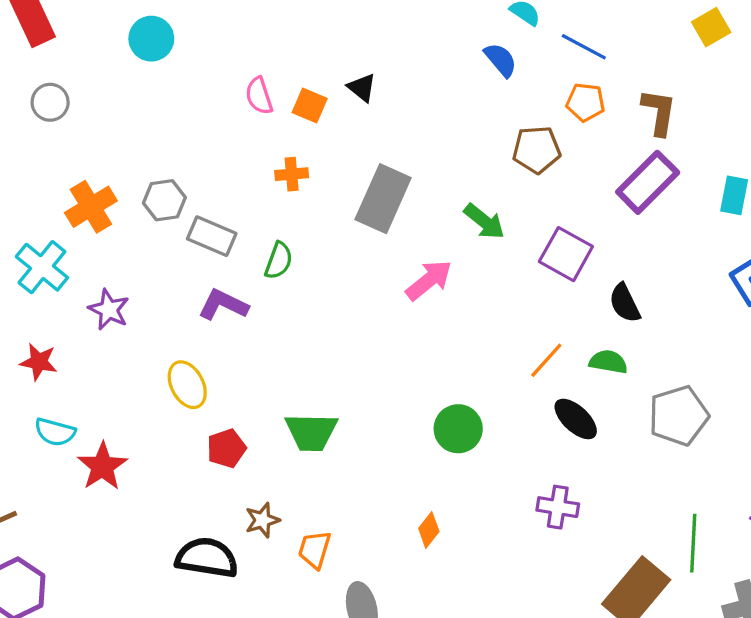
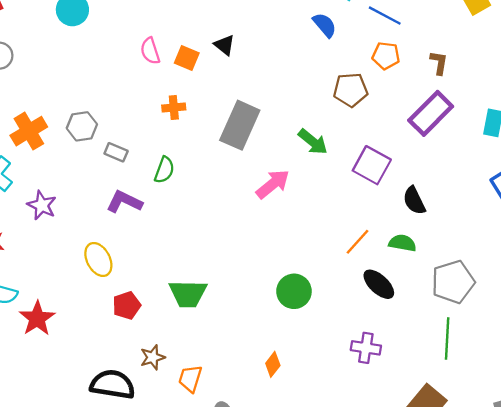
brown L-shape: (659, 112) -> (439, 63), size x0.7
gray rectangle: (212, 236) -> (116, 152), size x0.7
green line: (693, 543) -> (447, 338), moved

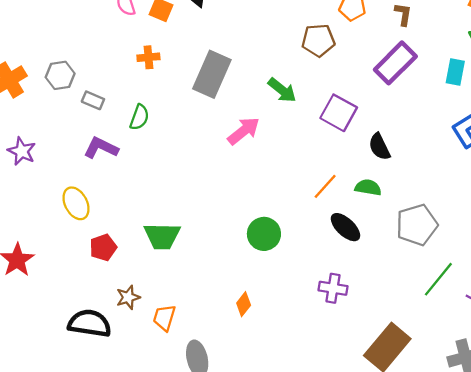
green line: (447, 338) -> (438, 279), moved, turned 36

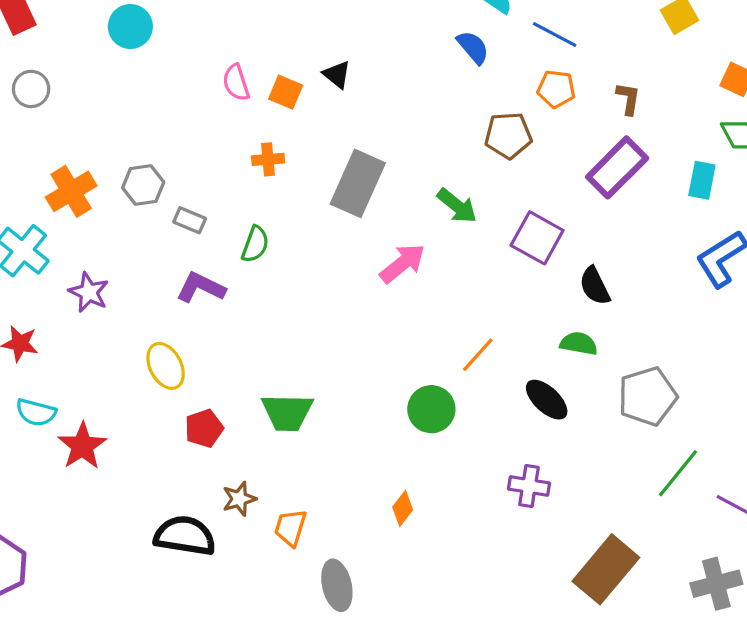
orange line: (325, 186) -> (478, 355), moved

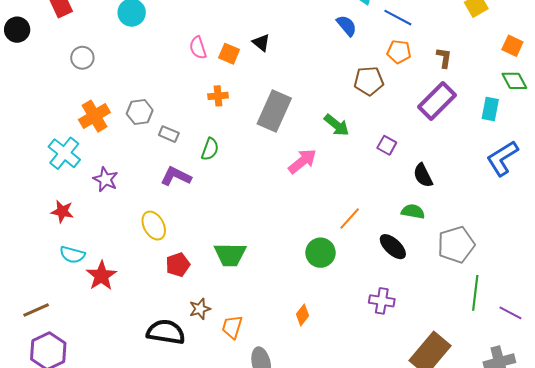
gray circle: (31, 89) -> (82, 58), moved
purple square: (537, 238) -> (387, 145), size x0.6
green line: (678, 473) -> (475, 293), turned -32

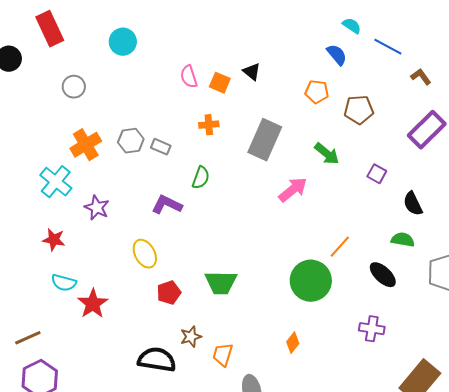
orange pentagon: (399, 52) -> (317, 92), moved
brown L-shape: (444, 58) -> (421, 77), moved, turned -45
gray rectangle: (169, 134) -> (161, 147), moved
green circle: (320, 253) -> (311, 281), size x1.4

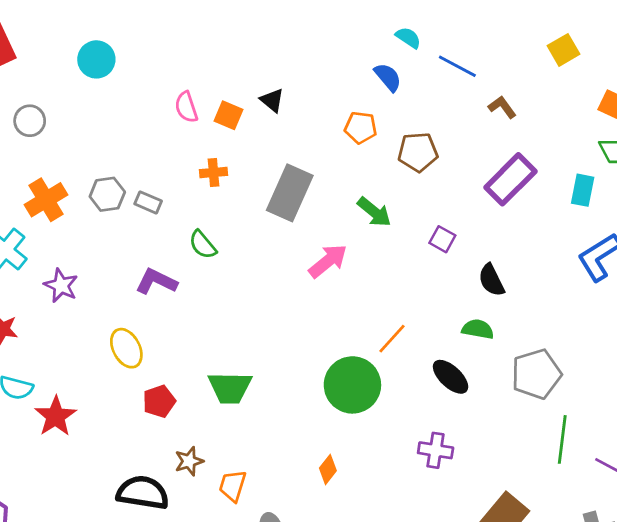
green semicircle: (201, 178) -> (203, 245), turned 120

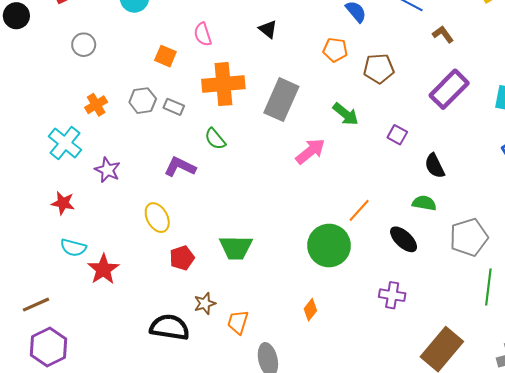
orange square: (229, 115) -> (165, 56), moved
orange cross: (214, 172) -> (223, 84), size x2.0
orange cross: (46, 200) -> (96, 105), size x0.7

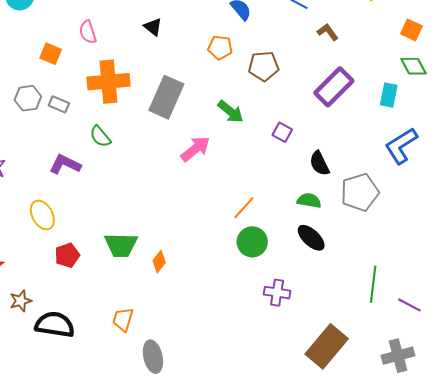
gray pentagon: (469, 237) -> (360, 192), moved
black ellipse: (404, 239) -> (311, 238), moved
green circle: (329, 246) -> (252, 242), moved, size x0.7
brown star: (205, 303) -> (21, 301), moved
orange diamond: (310, 310) -> (159, 262), moved

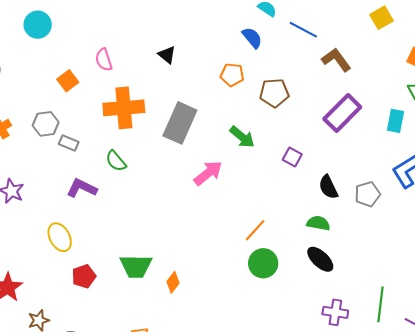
brown L-shape: (328, 32) -> (336, 60), size x1.4
orange square: (51, 54) -> (68, 81), turned 30
gray rectangle: (59, 104) -> (69, 143), moved
gray pentagon: (360, 192) -> (367, 194), moved, size x0.7
purple cross: (277, 293) -> (335, 312), moved

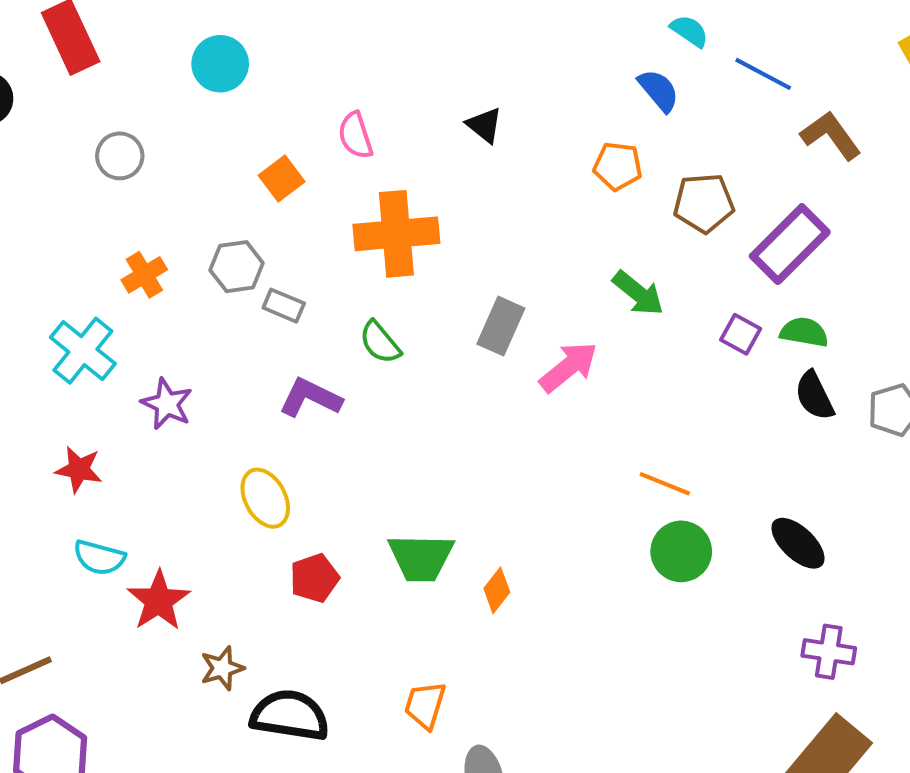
purple rectangle: (342, 113) -> (790, 244), moved
gray rectangle: (180, 123) -> (501, 326), moved, size x0.7
green semicircle: (318, 223) -> (804, 332), moved
orange line: (255, 230) -> (665, 484), turned 70

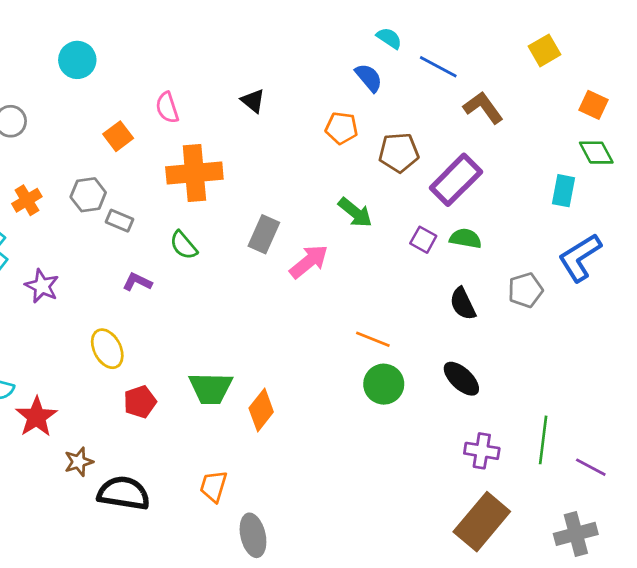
black semicircle: (814, 396) -> (463, 304), moved
purple L-shape: (310, 398) -> (137, 282), size x0.7
orange diamond: (497, 590) -> (261, 410), size x1.4

